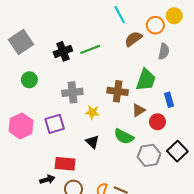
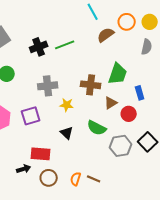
yellow circle: (174, 16) -> (150, 22), moved
gray semicircle: (164, 51) -> (147, 47), moved

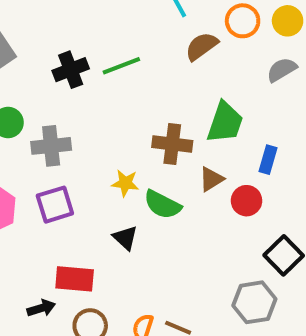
gray semicircle: (147, 47) -> (282, 70), turned -133
gray cross: (48, 86) -> (51, 146), moved
blue rectangle: (140, 93) -> (268, 160), turned 32
green semicircle: (97, 128) -> (162, 205), moved
gray hexagon: (121, 146) -> (254, 302), moved

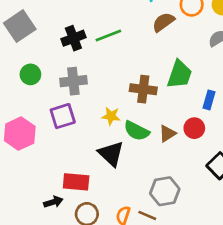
gray cross: (51, 146) -> (73, 81), moved
brown triangle: (211, 179) -> (167, 134), moved
purple square: (55, 205) -> (63, 116), moved
black triangle: (125, 238) -> (111, 154), size x1.5
gray hexagon: (254, 302) -> (165, 191), moved

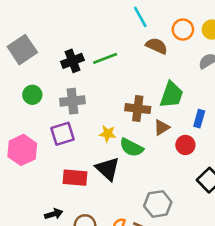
brown semicircle: (163, 22) -> (157, 46), turned 60
brown triangle: (167, 134) -> (162, 127), moved
red rectangle: (76, 182) -> (75, 178), moved

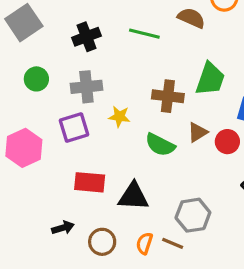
green line: (105, 58) -> (144, 34), moved, turned 35
brown triangle: (162, 127) -> (198, 132), moved
yellow star: (108, 134) -> (119, 117), moved
black triangle: (108, 169) -> (133, 196), moved, turned -40

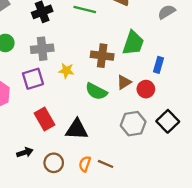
red rectangle: (90, 182) -> (44, 119), turned 55
gray hexagon: (193, 215) -> (133, 124), moved

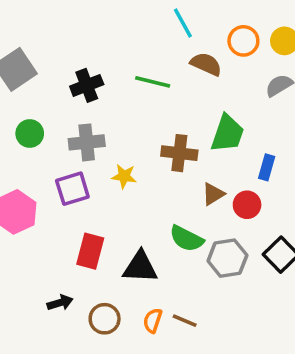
green semicircle: (96, 91) -> (186, 239), moved
red rectangle: (44, 119) -> (90, 251), turned 45

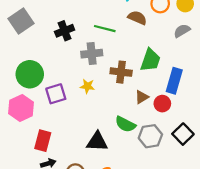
green circle: (30, 134) -> (30, 74), moved, size x1.6
gray cross: (87, 142) -> (92, 54), moved
blue rectangle: (267, 167) -> (174, 81), size x1.6
red rectangle: (90, 251) -> (43, 141), moved

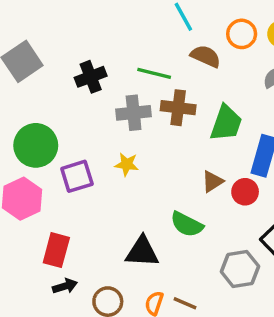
brown cross: (121, 72) -> (178, 108), moved
gray hexagon: (150, 136) -> (240, 269), moved

